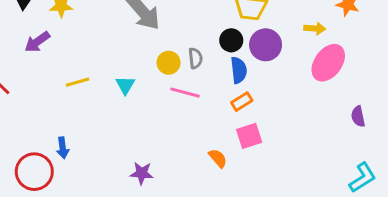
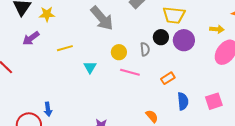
gray semicircle: (195, 58) -> (145, 49), moved
blue semicircle: (239, 70) -> (183, 101), moved
yellow line: (78, 82) -> (65, 48), moved
pink square: (249, 136) -> (214, 101), moved

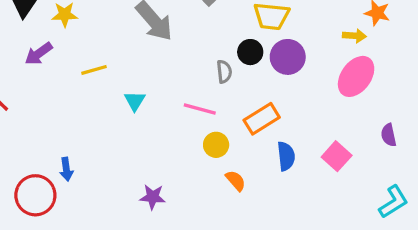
yellow arrow: (217, 29) -> (354, 36), moved
yellow circle: (119, 52) -> (216, 145), moved
orange rectangle: (168, 78) -> (262, 119), size x1.5
pink square: (214, 101) -> (337, 156), turned -30

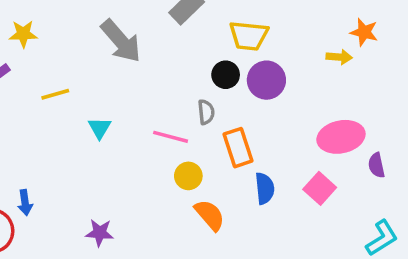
gray semicircle: (224, 72) -> (206, 112), moved
pink ellipse: (356, 76) -> (341, 137), moved, turned 42
orange rectangle: (262, 119) -> (238, 148), turned -76
orange semicircle: (236, 181) -> (210, 215), size x1.4
purple star: (153, 197) -> (100, 233), moved

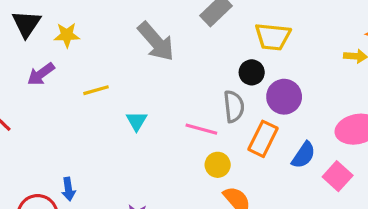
purple circle: (266, 80) -> (284, 97), moved
gray semicircle: (206, 112) -> (234, 106), size x1.4
orange rectangle: (238, 148) -> (263, 139), turned 44
blue semicircle: (265, 188) -> (304, 155), moved, turned 40

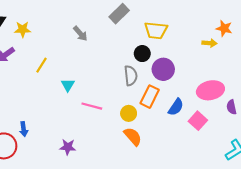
gray arrow: (156, 42) -> (80, 34), size x0.6
yellow line: (96, 90) -> (41, 65), turned -42
pink line: (201, 129) -> (92, 106), moved
yellow circle: (218, 165) -> (129, 113), moved

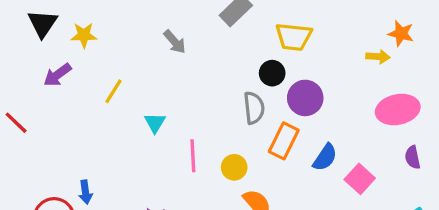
pink ellipse: (210, 90) -> (398, 109), moved
pink line: (92, 106) -> (193, 156), turned 72
yellow circle: (129, 113) -> (234, 167), moved

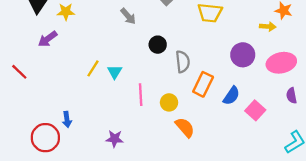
black circle: (272, 73) -> (158, 45), moved
yellow line: (114, 91) -> (93, 68), moved
purple circle: (305, 98) -> (243, 55), moved

